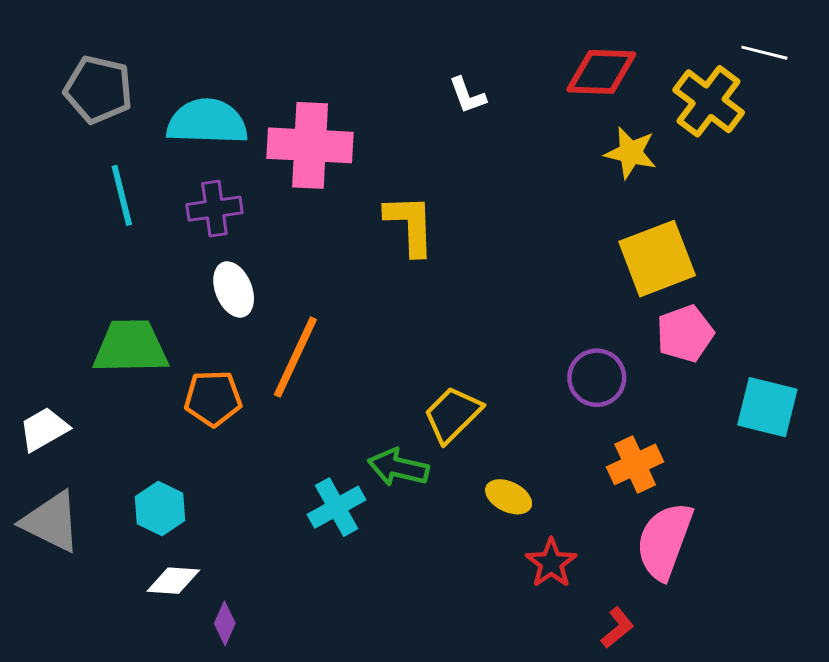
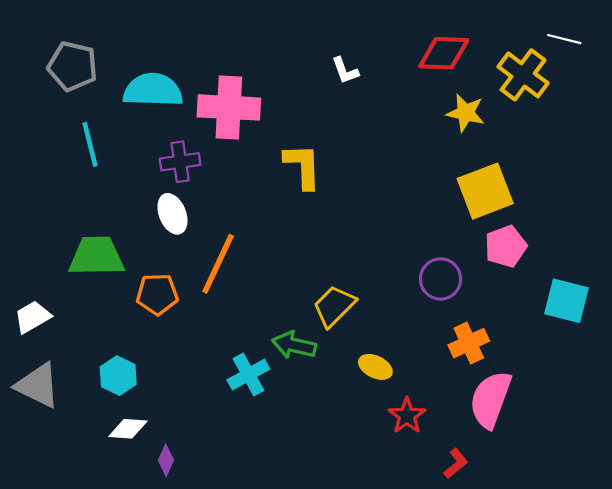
purple cross: (214, 209) -> (180, 162), moved

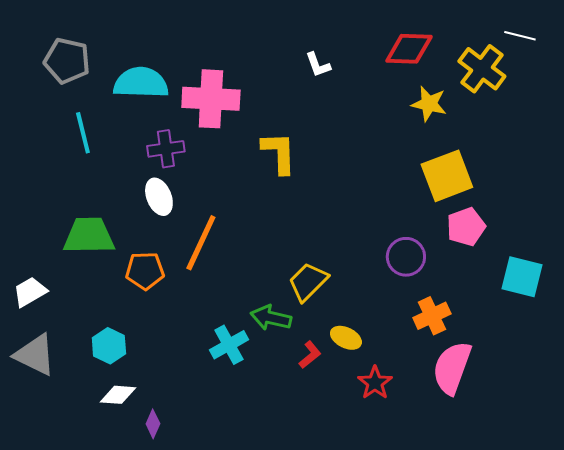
red L-shape: (456, 464) -> (310, 355), moved

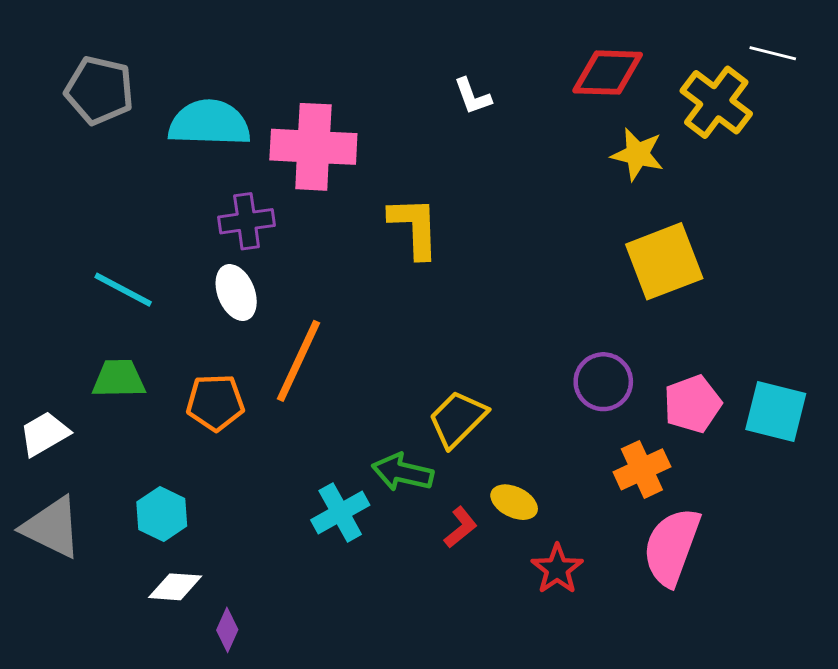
cyan line: (83, 133) -> (123, 290), moved, turned -48
pink pentagon: (466, 227) -> (692, 404), moved
green trapezoid: (89, 236) -> (119, 379), moved, size x0.7

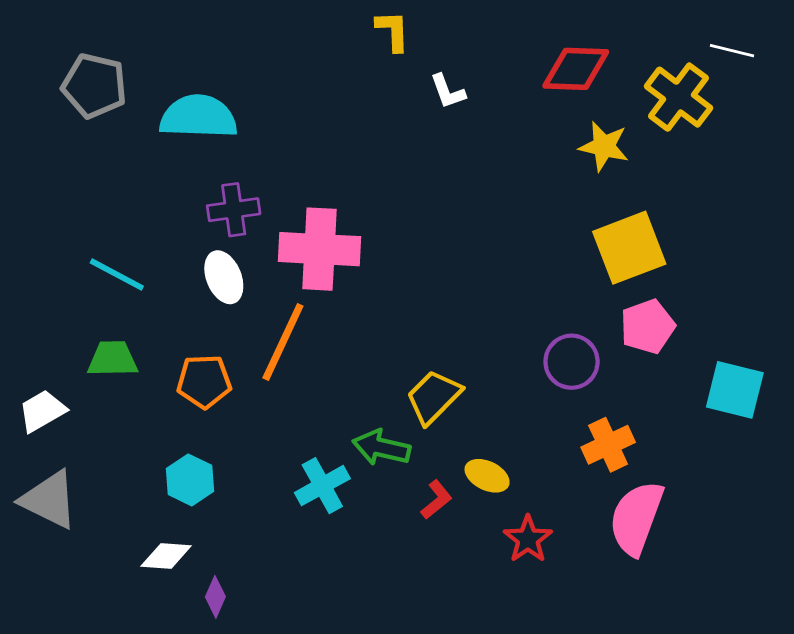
pink cross: (313, 147) -> (320, 249), moved
yellow L-shape: (414, 227) -> (393, 31), moved, size x0.7
pink pentagon: (692, 404) -> (648, 327), moved
cyan hexagon: (162, 514) -> (190, 480), moved

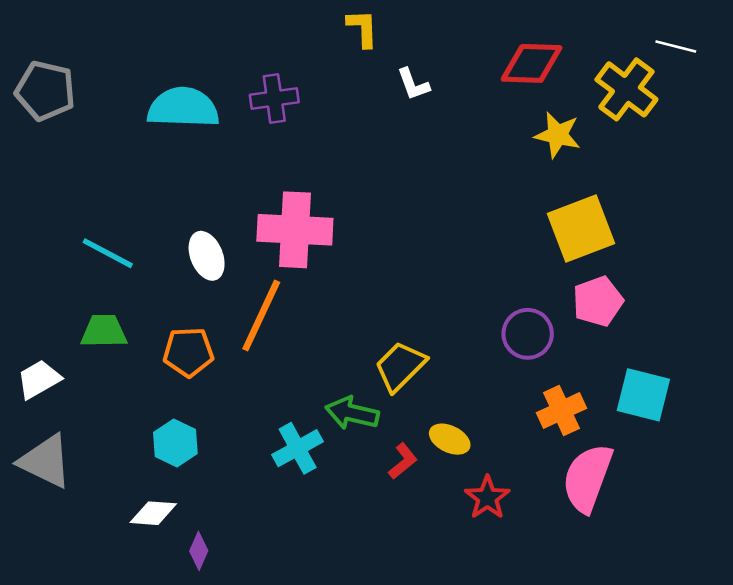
gray pentagon: (94, 86) -> (45, 91), moved
purple cross: (234, 210) -> (274, 98), moved
cyan square: (735, 390) -> (643, 395), moved

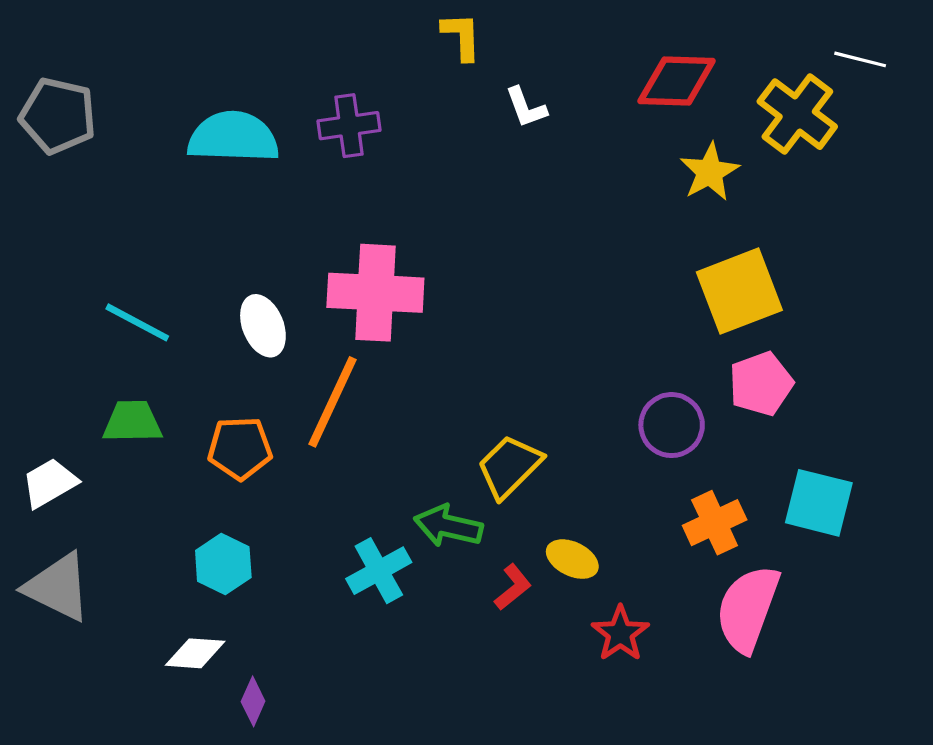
yellow star: (558, 135) -> (710, 172), turned 30

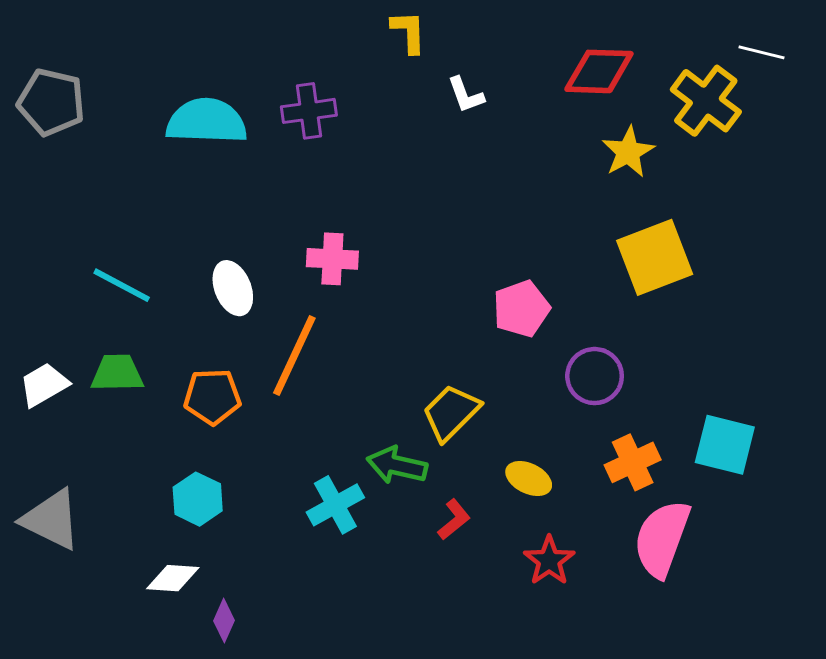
pink cross: (375, 293) -> (332, 259), size x0.6
pink pentagon: (761, 384) -> (521, 309), moved
white trapezoid: (50, 483) -> (44, 385), moved
yellow ellipse: (572, 559) -> (529, 479), moved

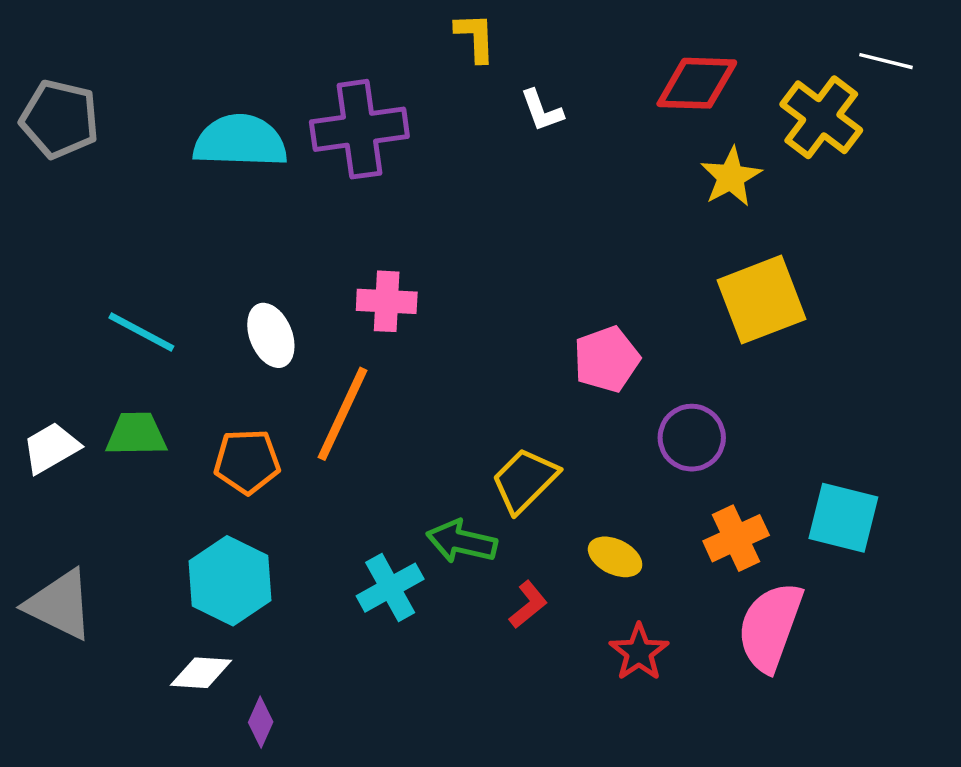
purple cross: (309, 111) -> (359, 129), size x1.5
cyan hexagon: (198, 499) -> (230, 581), size x1.4

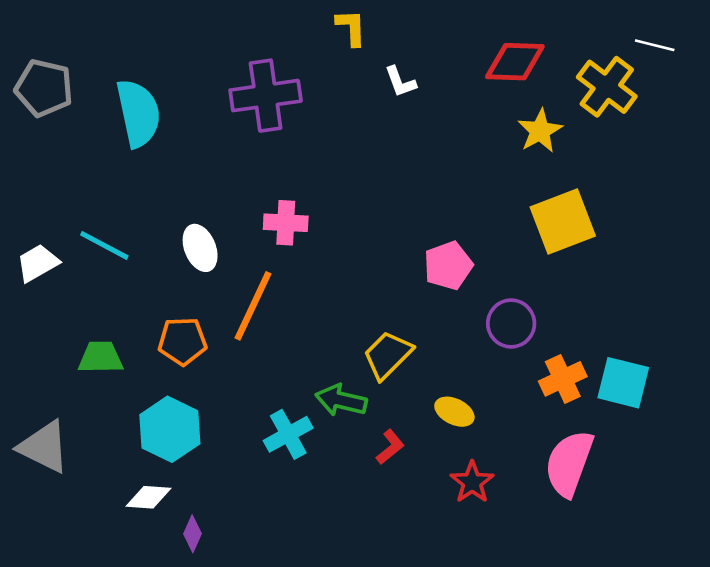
cyan semicircle: (240, 141) -> (138, 113), moved, turned 76
green trapezoid: (136, 434) -> (101, 357), moved
white trapezoid: (51, 448) -> (38, 263), moved
orange cross: (736, 538) -> (563, 379), moved

